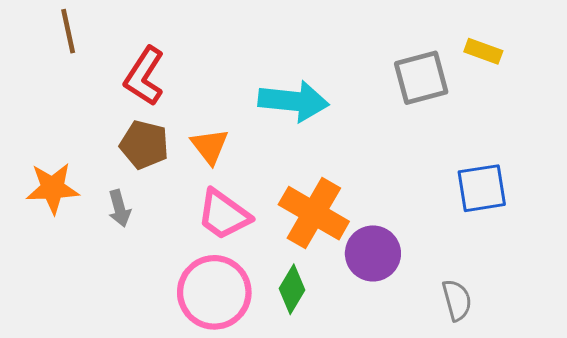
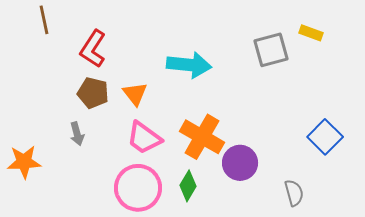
orange star: (53, 188) -> (24, 162), moved
blue square: (482, 188) -> (325, 137), moved, turned -36

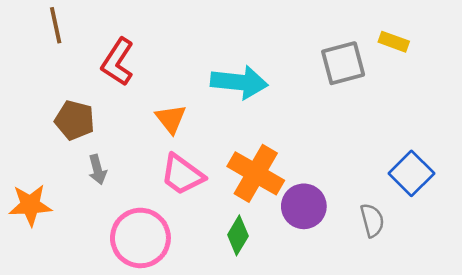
brown pentagon: (93, 93) -> (75, 120), moved
pink circle: (138, 188) -> (140, 238), moved
gray semicircle: (294, 193) -> (372, 220), moved

